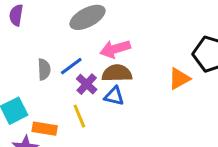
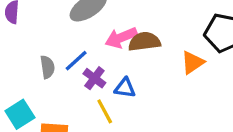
brown semicircle: (117, 73) -> (144, 42), moved
yellow line: (79, 116) -> (105, 111), moved

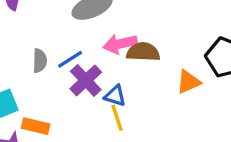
purple cross: (94, 78) -> (86, 80), size x1.4
yellow line: (105, 111) -> (117, 118), moved

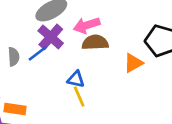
pink arrow: (120, 44) -> (87, 25), moved
purple cross: (86, 80) -> (51, 37), moved

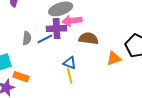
pink arrow: (87, 25) -> (72, 21), moved
purple cross: (51, 37) -> (57, 29), turned 36

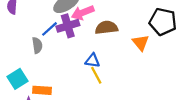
blue line: (45, 39) -> (50, 29), moved
orange triangle: (114, 58) -> (141, 43), turned -35

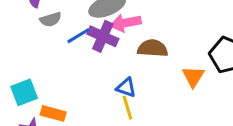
purple cross: (68, 26) -> (103, 36), turned 30
gray semicircle: (37, 45) -> (51, 19), moved, turned 70

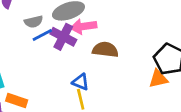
gray semicircle: (51, 19) -> (34, 22), moved
orange triangle: (193, 76) -> (158, 79), moved, turned 42

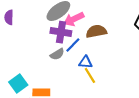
gray semicircle: (34, 22) -> (57, 54), moved
blue line: (42, 35) -> (73, 45), moved

